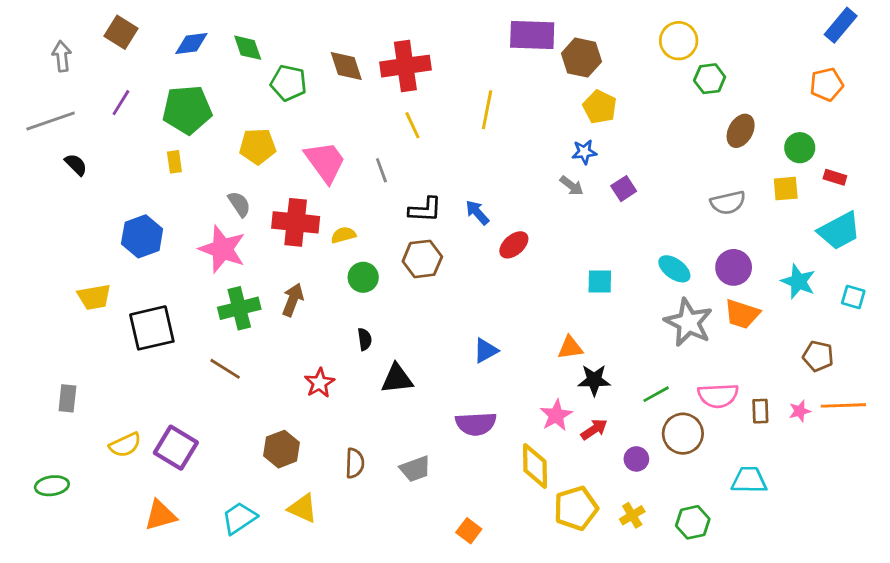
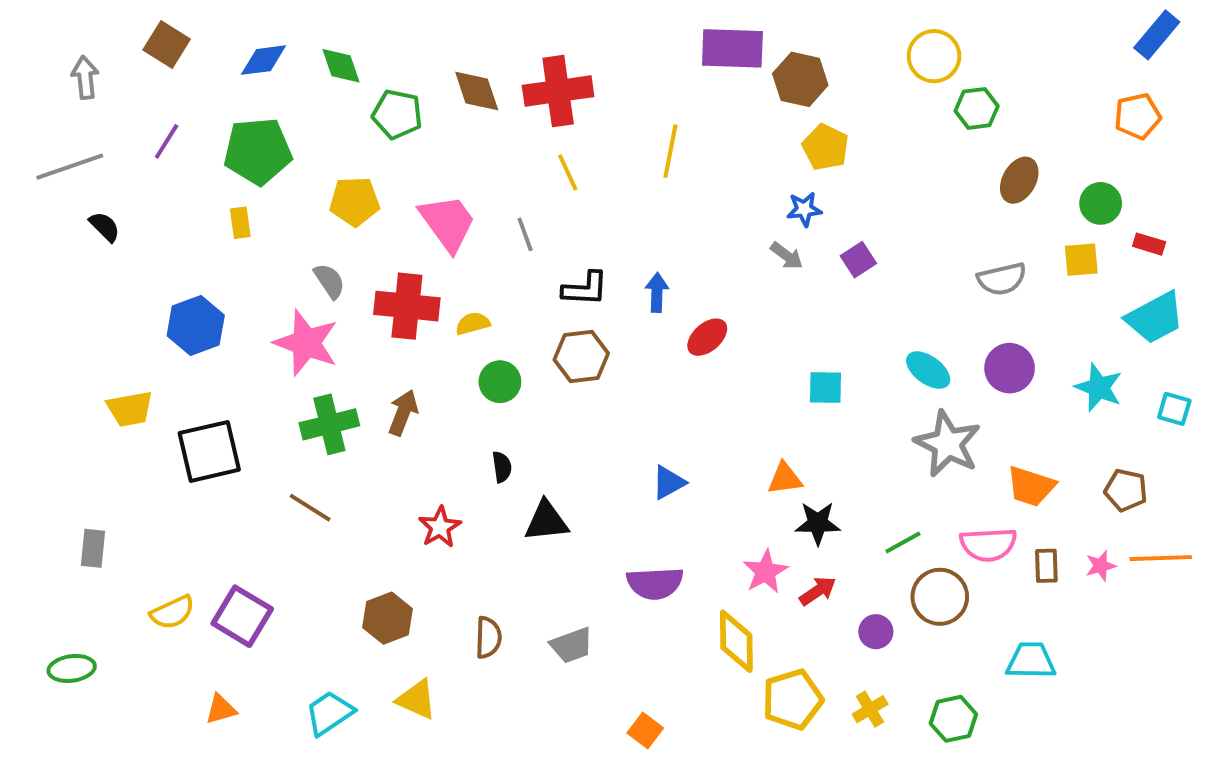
blue arrow: (477, 212) -> (657, 293), turned 44
orange trapezoid: (742, 314) -> (1031, 486), moved
orange triangle: (160, 515) -> (221, 709), size x0.7

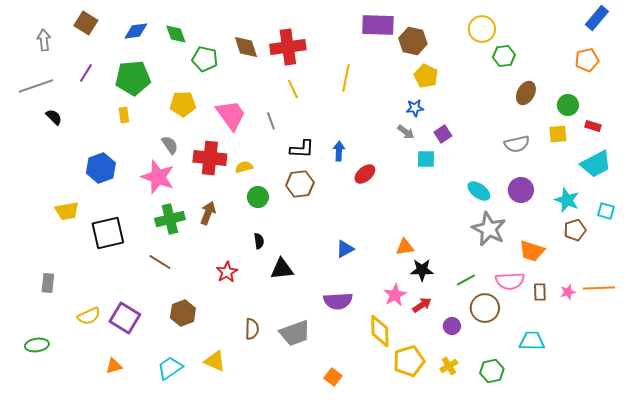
cyan square: (825, 388) -> (426, 159), moved
brown pentagon: (1126, 490) -> (575, 230), moved, turned -30
brown hexagon: (388, 618) -> (183, 313), moved
gray trapezoid: (572, 645) -> (295, 333), size x1.4

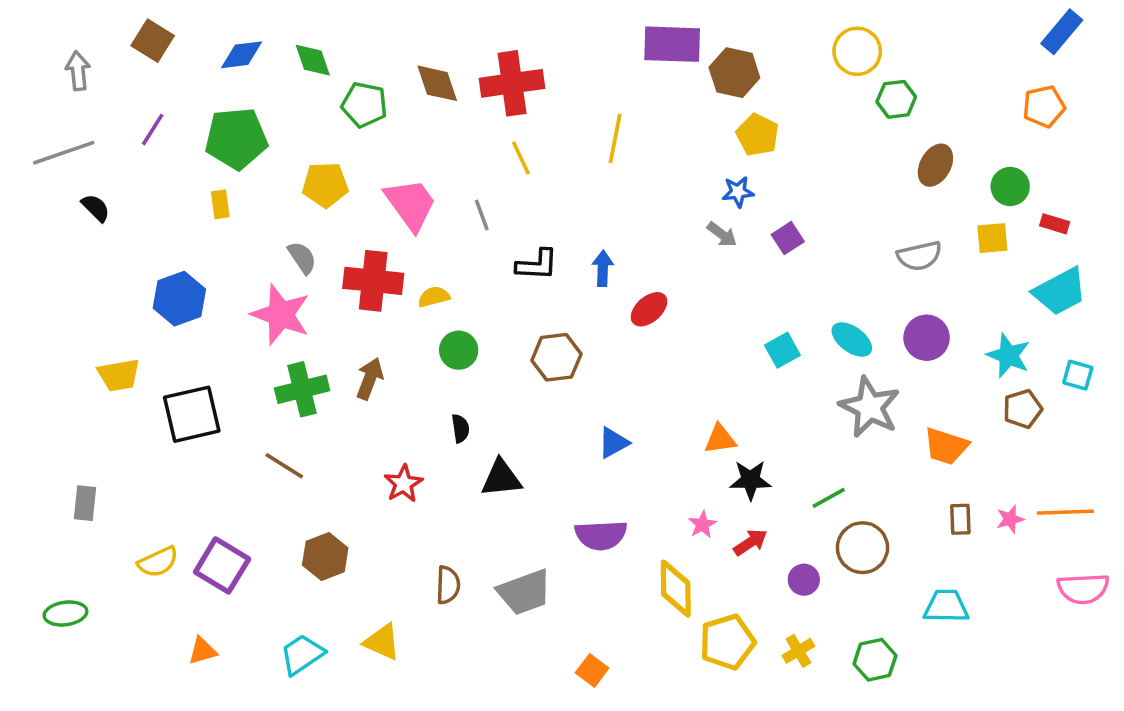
cyan square: (426, 159) -> (782, 350), moved, turned -30
brown hexagon: (300, 184) -> (556, 357), moved
pink semicircle: (510, 281) -> (1083, 589), moved
pink star: (395, 295) -> (702, 525), size x0.7

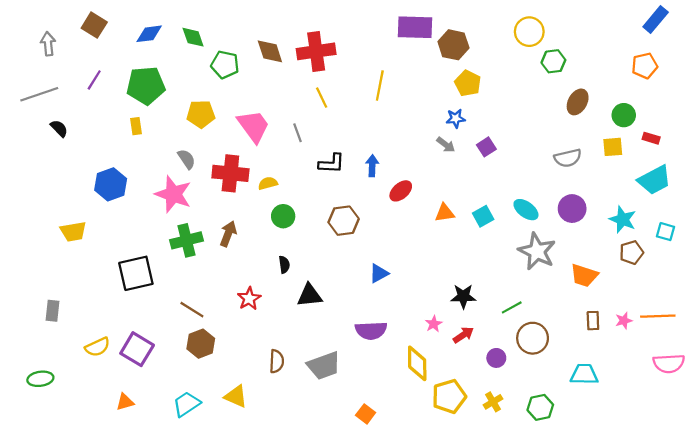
black square: (192, 414) -> (136, 273), moved
orange triangle: (720, 439) -> (445, 213), moved
brown line: (284, 466) -> (192, 310), moved

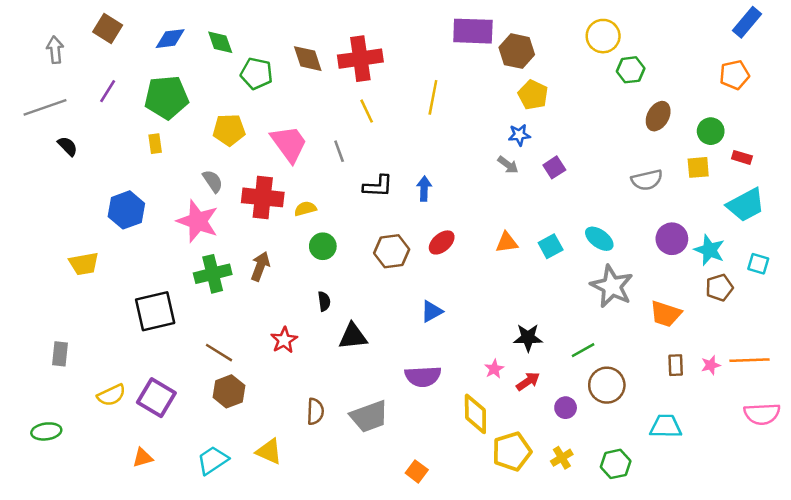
red ellipse: (401, 191) -> (442, 242), moved
purple circle: (572, 209) -> (672, 239), moved

